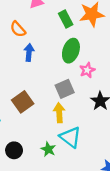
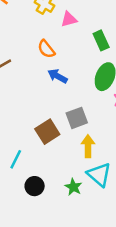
blue arrow: (29, 52) -> (57, 76), turned -70
gray square: (65, 89) -> (77, 118), moved

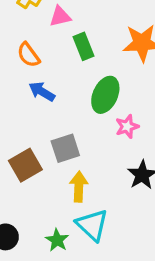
green rectangle: (101, 40) -> (84, 46), moved

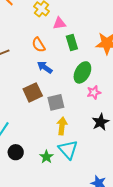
brown square: (25, 165) -> (33, 92), moved

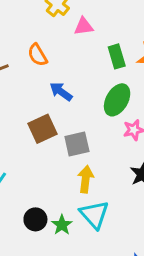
green rectangle: (72, 42) -> (117, 56), moved
orange semicircle: (39, 45) -> (37, 55), moved
black circle: (16, 152) -> (35, 219), moved

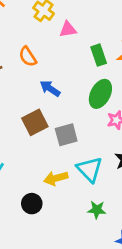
yellow arrow: (86, 179) -> (56, 178), moved, turned -110
cyan triangle: (94, 214) -> (90, 169), moved
green star: (62, 225) -> (97, 210), moved, turned -30

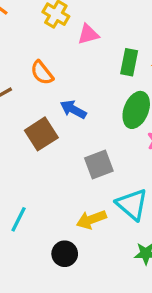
green rectangle: (99, 55) -> (129, 62), turned 36
brown square: (35, 122) -> (41, 134), moved

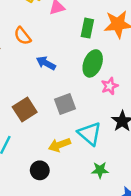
brown square: (41, 134) -> (25, 110), moved

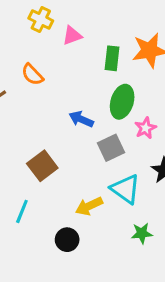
blue arrow: (46, 63) -> (81, 119), moved
gray square: (65, 104) -> (111, 148), moved

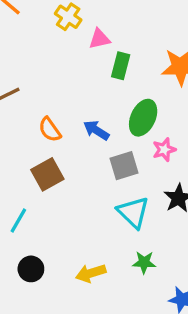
green rectangle: (112, 58) -> (121, 66), moved
orange semicircle: (32, 75) -> (50, 130), moved
yellow arrow: (89, 206) -> (91, 273), moved
black circle: (67, 240) -> (31, 269), moved

